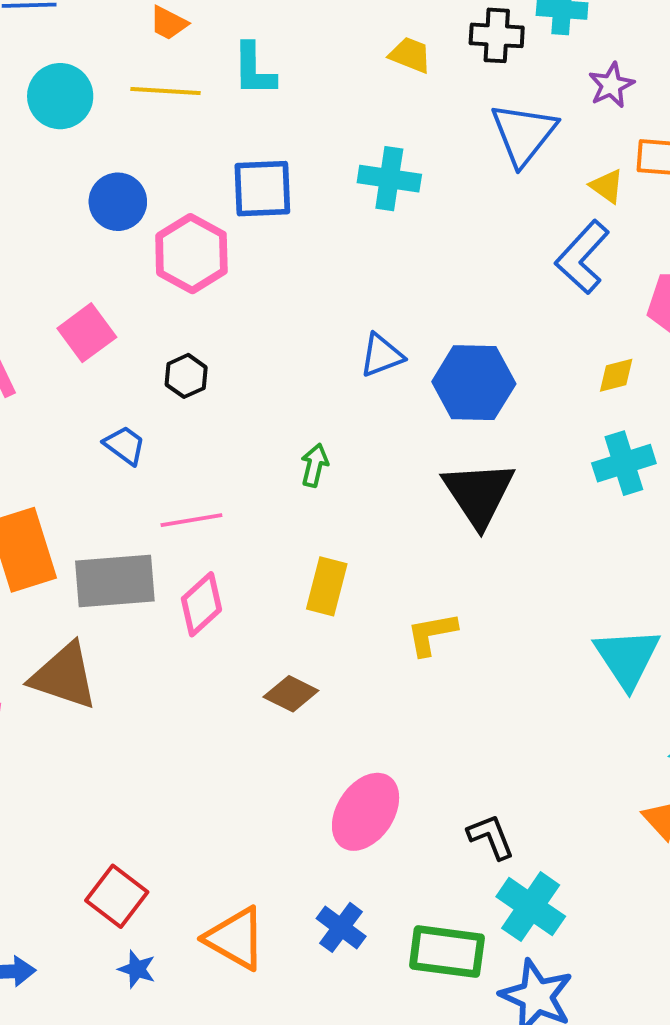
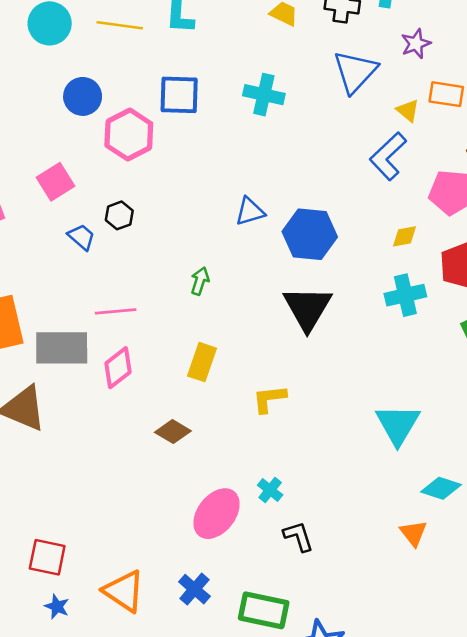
blue trapezoid: (125, 445) -> (81, 237), moved
red square: (117, 896) -> (47, 557), turned -30
cyan cross: (531, 907) -> (270, 490), moved, size x0.6

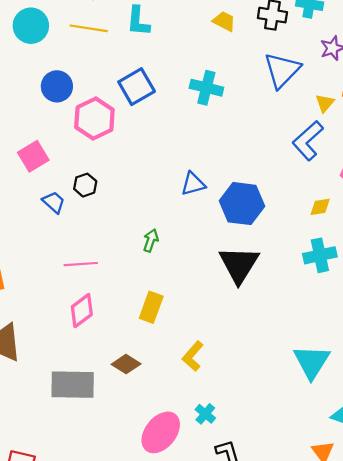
blue square: (179, 95) -> (137, 87), turned -33
yellow triangle: (408, 110) -> (325, 103), turned 30
gray rectangle: (62, 348) -> (73, 385), moved
yellow L-shape: (269, 399) -> (193, 356), moved, turned -44

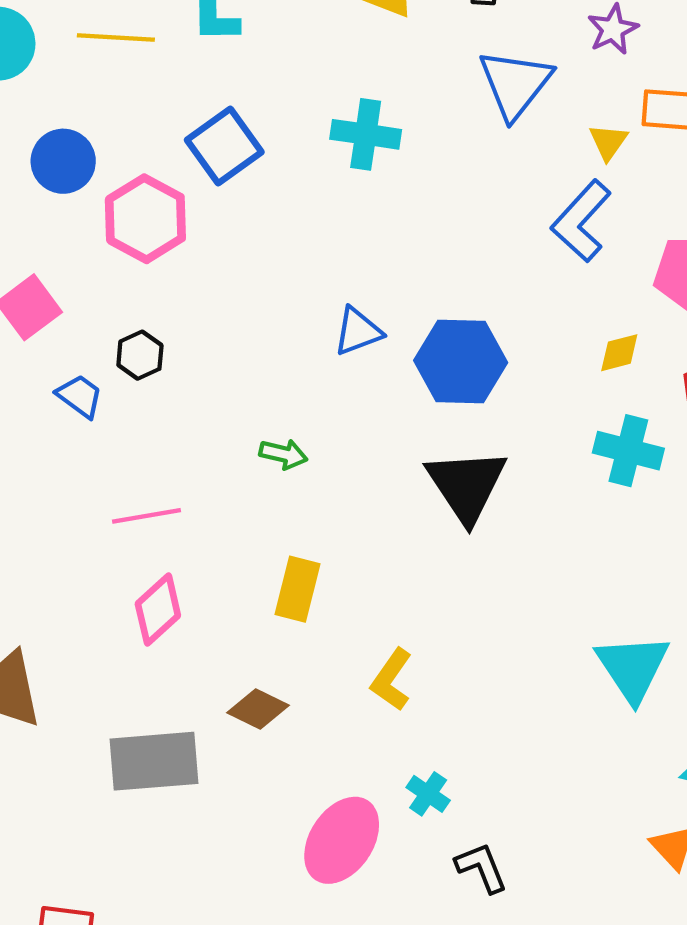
green arrow: (151, 240) -> (283, 454), turned 90
cyan cross: (320, 255) -> (628, 451), turned 32

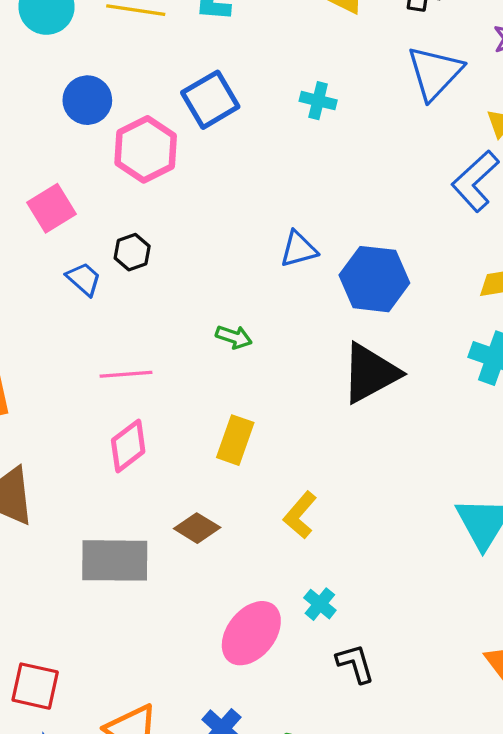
cyan cross: (366, 134) -> (318, 101), size x0.7
black triangle: (466, 485) -> (370, 373), turned 30

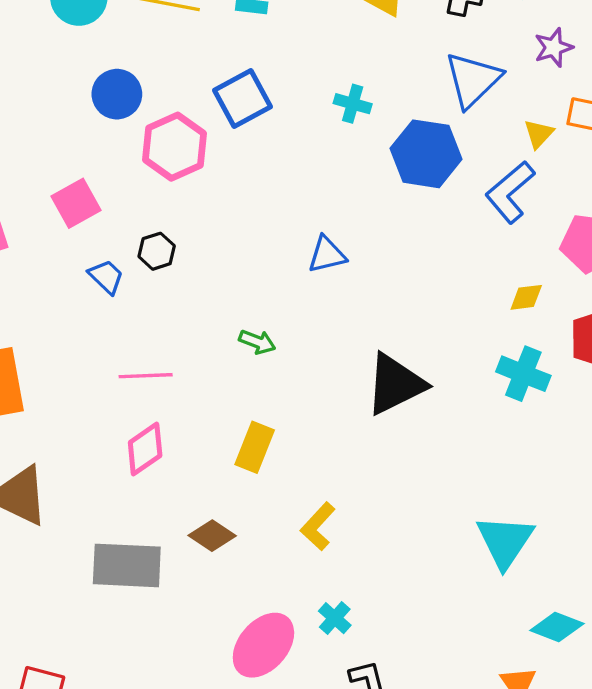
blue hexagon: (374, 279) -> (426, 154), moved

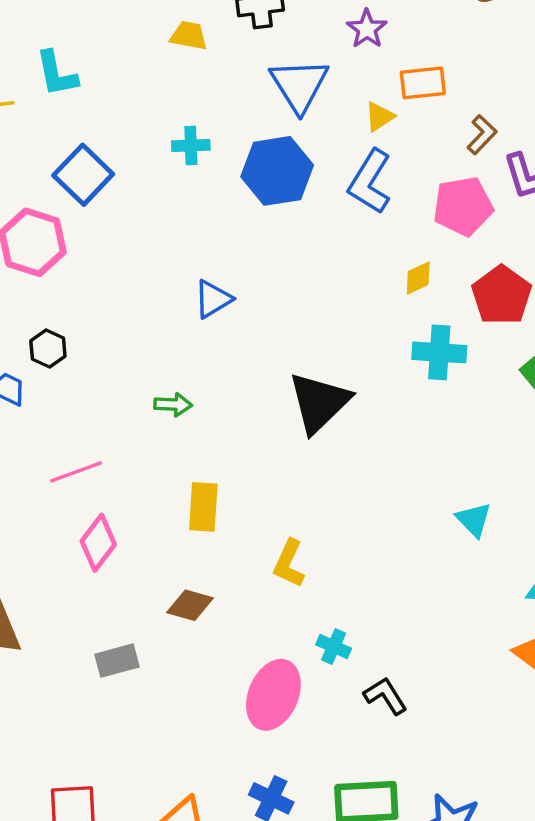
yellow triangle: (539, 134) -> (379, 117), turned 32
cyan triangle: (505, 541) -> (474, 520), size x0.6
gray rectangle: (127, 565) -> (117, 661), size x0.6

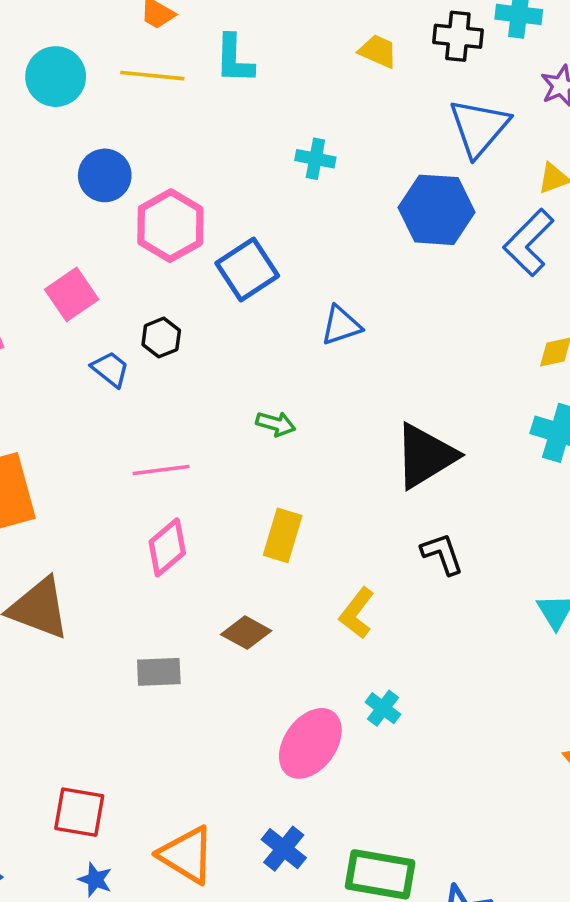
cyan cross: (191, 146) -> (315, 159), moved
blue square: (83, 175) -> (247, 269), moved
black L-shape: (385, 696) -> (442, 554), moved

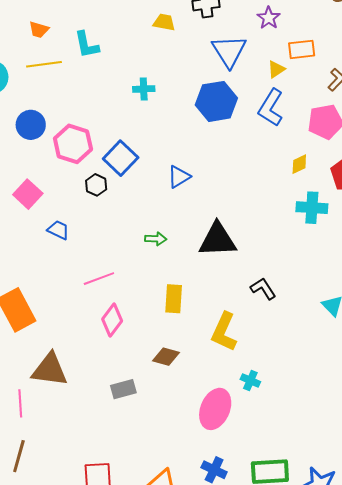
black hexagon: (161, 338) -> (96, 185), moved
black triangle: (425, 456) -> (218, 240), moved, turned 42
yellow L-shape: (357, 613) -> (224, 332), size x1.4

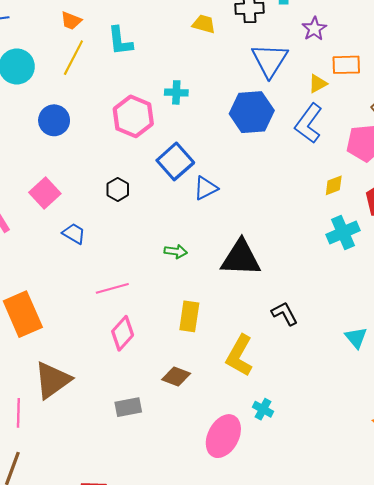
yellow line: (44, 64) -> (73, 58), turned -60
pink hexagon: (73, 144) -> (133, 116), moved
blue square: (121, 158) -> (175, 161), moved
cyan cross: (312, 208) -> (343, 232), turned -32
brown triangle: (50, 370) -> (52, 380), turned -48

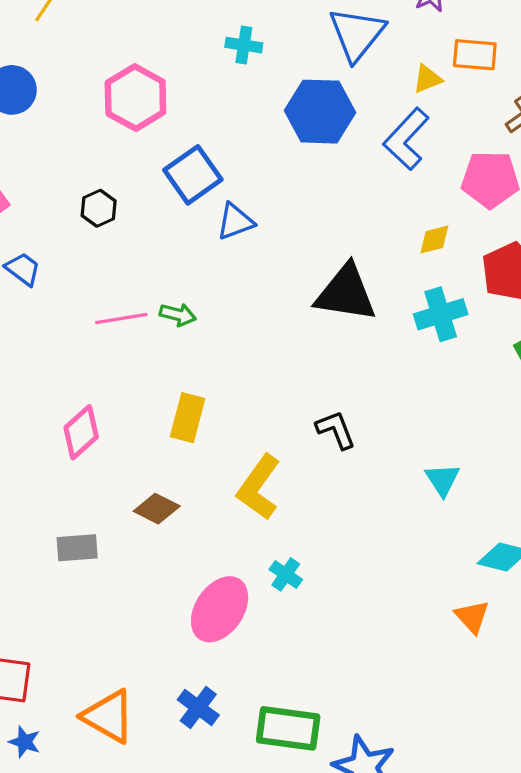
cyan cross: (176, 92) -> (244, 45), moved
black triangle: (241, 258) -> (346, 293), moved
pink line: (112, 288) -> (121, 318), moved

